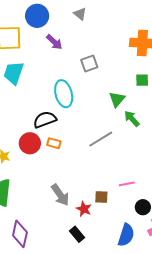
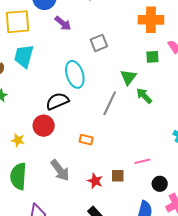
gray line: (101, 139) -> (110, 103), moved, turned -30
orange rectangle: (54, 143) -> (86, 140), moved
gray arrow: (60, 195) -> (60, 170), moved
red star: (84, 209) -> (95, 181), moved

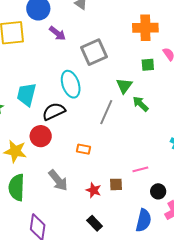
gray square: (99, 43) -> (94, 52), size x1.5
cyan trapezoid: (24, 56) -> (27, 95), moved
yellow star: (18, 140) -> (15, 151), size x1.6

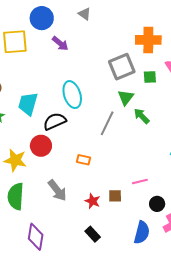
gray square: (94, 52) -> (122, 67), moved

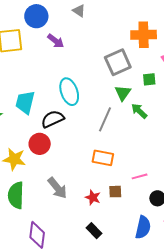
green square: (150, 77) -> (149, 79), moved
orange rectangle: (83, 160) -> (103, 158), moved, size x1.5

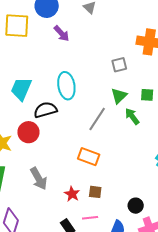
gray square: (118, 62) -> (119, 65), size x0.6
green square: (149, 79) -> (147, 95), moved
pink line: (140, 176) -> (90, 218), moved

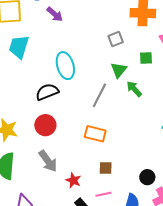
cyan trapezoid: (21, 89) -> (19, 47), moved
green square: (147, 95) -> (146, 58), moved
red circle: (28, 132) -> (45, 125), moved
red star: (72, 194) -> (73, 180), moved

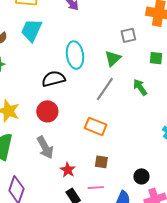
green triangle: (119, 70) -> (113, 58), moved

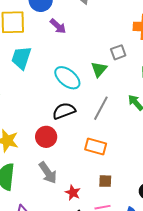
cyan ellipse: (75, 55) -> (67, 78), turned -36
green triangle: (113, 58) -> (99, 69), moved
black semicircle: (53, 79) -> (64, 111), moved

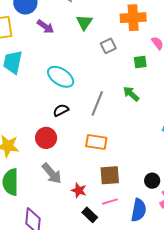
green triangle: (99, 69) -> (84, 22), moved
black semicircle: (64, 111) -> (61, 110), size x0.7
brown square: (105, 181) -> (110, 175), size x1.5

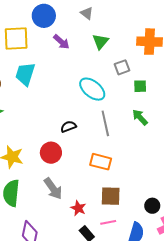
green square: (140, 62) -> (140, 86), moved
cyan ellipse: (61, 77) -> (92, 89), moved
gray line: (97, 103) -> (105, 123), turned -40

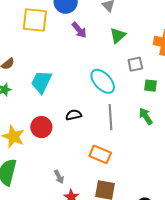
cyan trapezoid: (25, 74) -> (41, 82), moved
red circle: (51, 153) -> (41, 127), moved
gray arrow: (53, 189) -> (59, 177), moved, size x0.6

